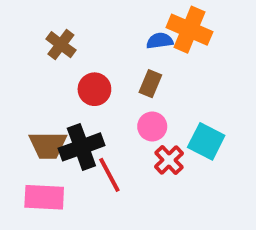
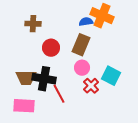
brown cross: (61, 45) -> (33, 24), turned -35
brown rectangle: (150, 84) -> (81, 45), size x1.5
black cross: (81, 147) -> (44, 79), turned 30

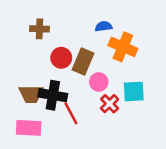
orange cross: (102, 16) -> (123, 47), moved
brown rectangle: (81, 45) -> (83, 61), moved
cyan square: (111, 76) -> (134, 92), turned -30

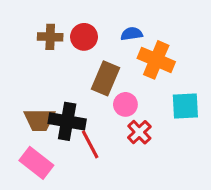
red circle: (61, 58) -> (84, 37), moved
cyan square: (134, 92) -> (185, 106), moved
pink rectangle: (29, 128) -> (36, 163), turned 35

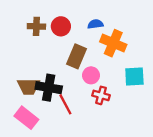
red cross: (139, 132) -> (101, 95), turned -30

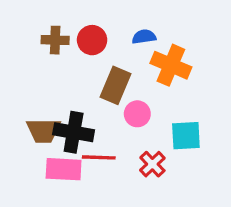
cyan square: (134, 76) -> (186, 136), moved
red cross: (101, 95) -> (152, 164), moved, turned 30
red line: (65, 104) -> (99, 157), turned -60
pink rectangle: (26, 118) -> (64, 169), moved, turned -35

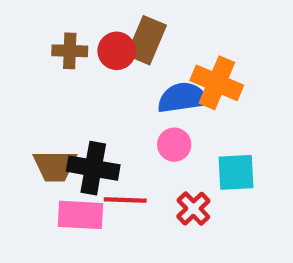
blue semicircle: (144, 37) -> (183, 98), moved, size x1.6
brown rectangle: (116, 85) -> (146, 40), moved

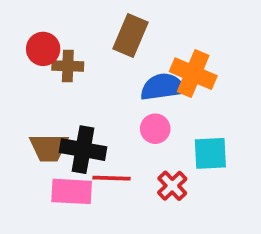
brown cross: (70, 51) -> (68, 66), moved
red circle: (117, 51) -> (43, 49), moved

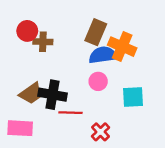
brown rectangle: (130, 36) -> (96, 32), moved
brown trapezoid: (49, 148) -> (31, 93), turned -35
red cross: (172, 186) -> (101, 132), moved
pink rectangle: (72, 191) -> (20, 128), moved

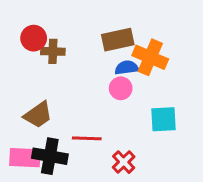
brown rectangle: (96, 32) -> (118, 40), turned 55
blue semicircle: (103, 55) -> (127, 68), size x0.7
pink circle: (98, 81) -> (121, 88), moved
black cross: (52, 95) -> (50, 156), moved

